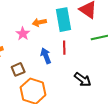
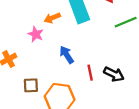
red line: (64, 48) -> (90, 73), moved
brown square: (18, 69) -> (31, 85), moved, turned 32

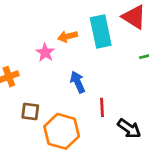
black arrow: (114, 74) -> (129, 129), moved

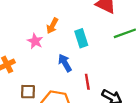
cyan rectangle: (101, 32) -> (81, 38), moved, size x0.7
orange arrow: (68, 36) -> (52, 26), turned -42

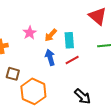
orange arrow: (52, 26) -> (51, 35), moved
red line: (87, 82) -> (72, 60), moved, turned 56

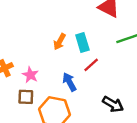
pink star: (30, 33) -> (30, 75), moved
blue arrow: (50, 57) -> (69, 82), moved

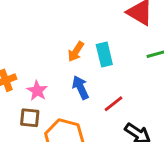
red line: (91, 65) -> (113, 104), moved
blue arrow: (69, 82) -> (81, 87), moved

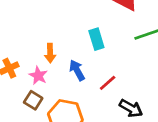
orange arrow: (76, 52) -> (50, 53), moved, turned -30
brown square: (30, 118) -> (33, 100), turned 30

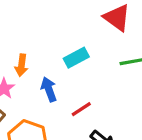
cyan rectangle: (96, 39) -> (76, 58), turned 70

